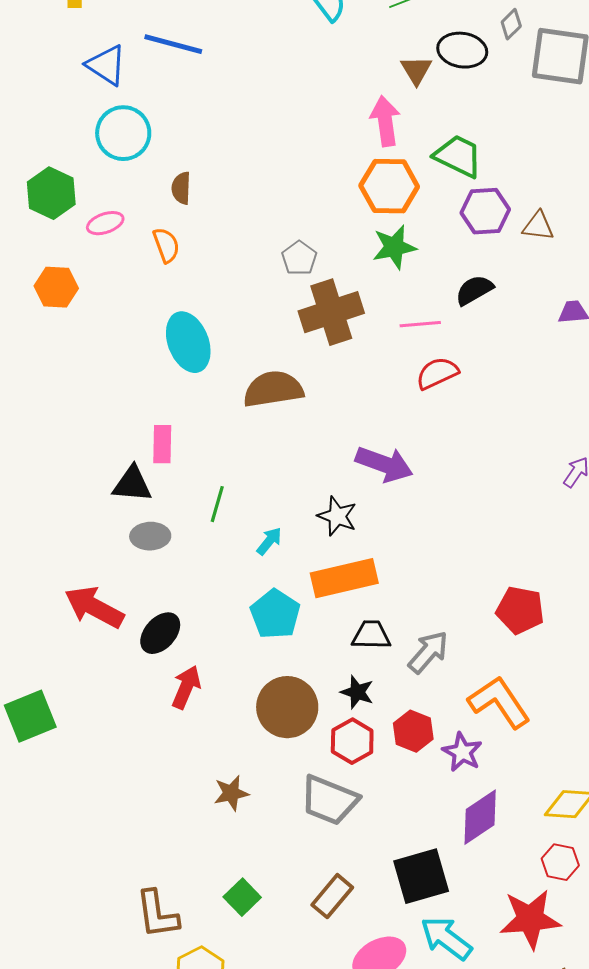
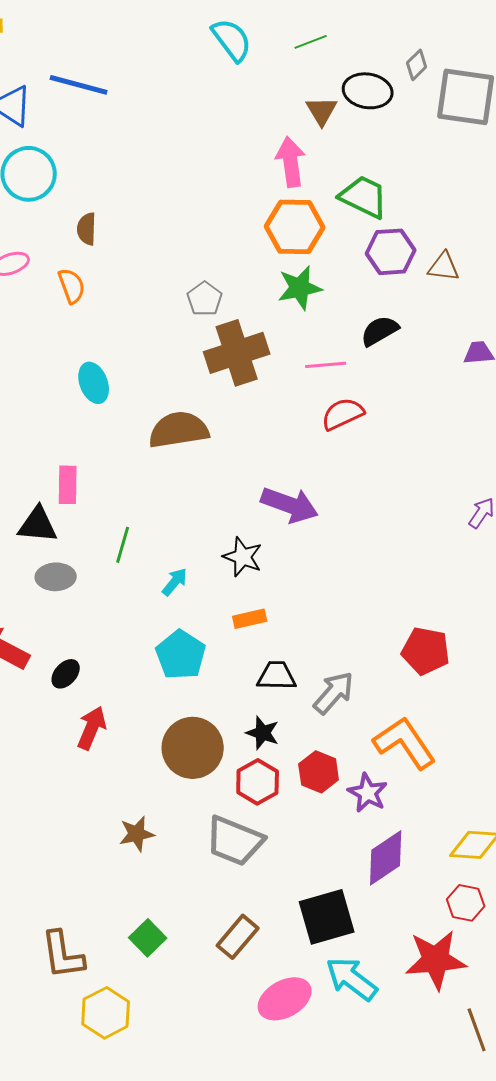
cyan ellipse: (188, 342) -> (94, 383), size x0.7
orange rectangle: (344, 578) -> (250, 619), size x0.5
black ellipse: (160, 633) -> (66, 674), size x0.7

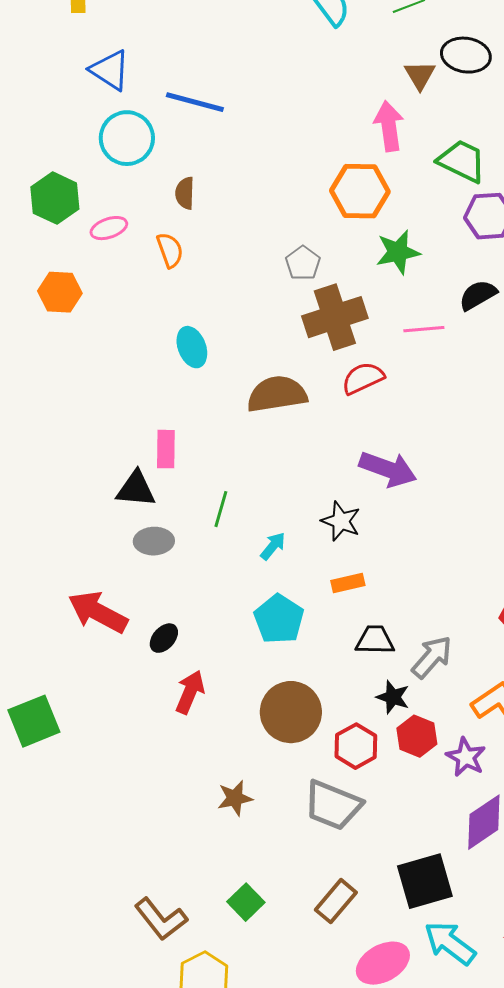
blue line: (79, 85) -> (195, 102), moved
orange hexagon: (295, 227) -> (360, 191), moved
red semicircle: (343, 414) -> (363, 378), moved
black star: (263, 733) -> (393, 697), moved
brown L-shape: (63, 955) -> (161, 919), turned -30

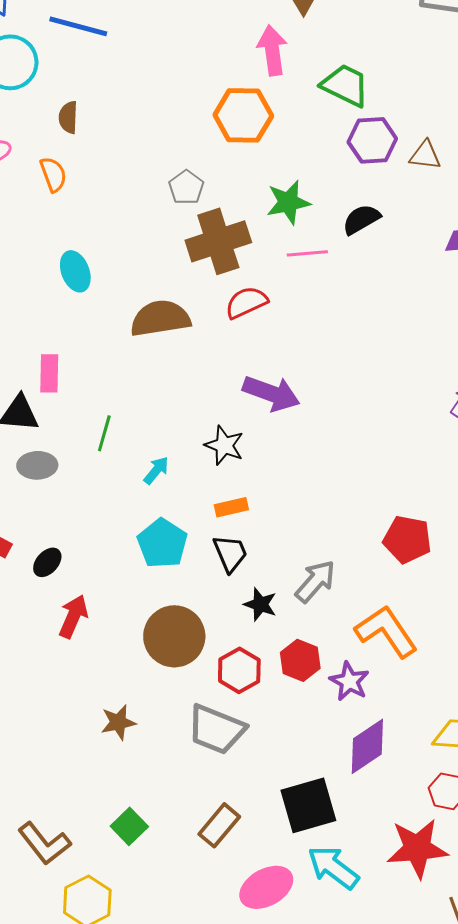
green star: (398, 252) -> (288, 202), moved
black trapezoid: (375, 640) -> (230, 553), moved, turned 66
black star: (393, 697) -> (260, 604), moved

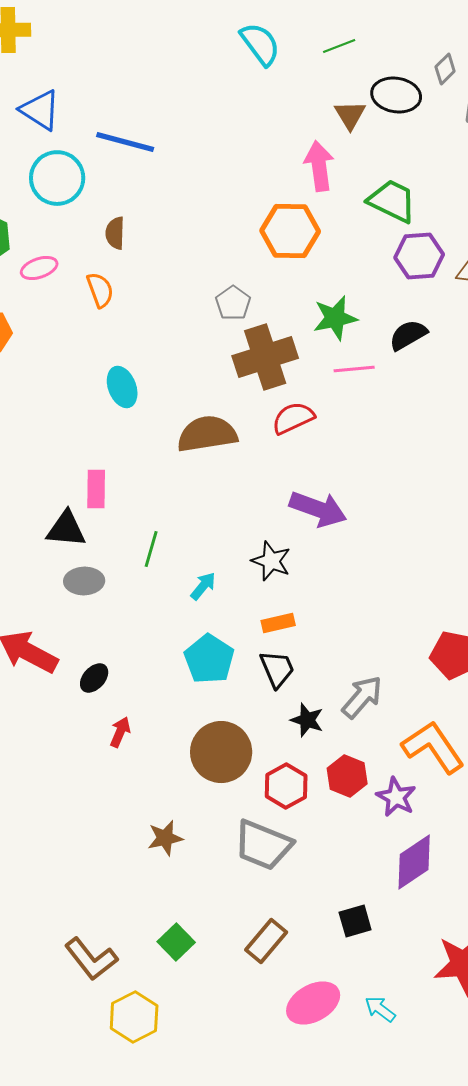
red arrow: (73, 616) -> (120, 732), size x0.7
black square: (308, 805) -> (355, 921), size x0.6
cyan arrow: (333, 867) -> (380, 1009), moved, size x0.6

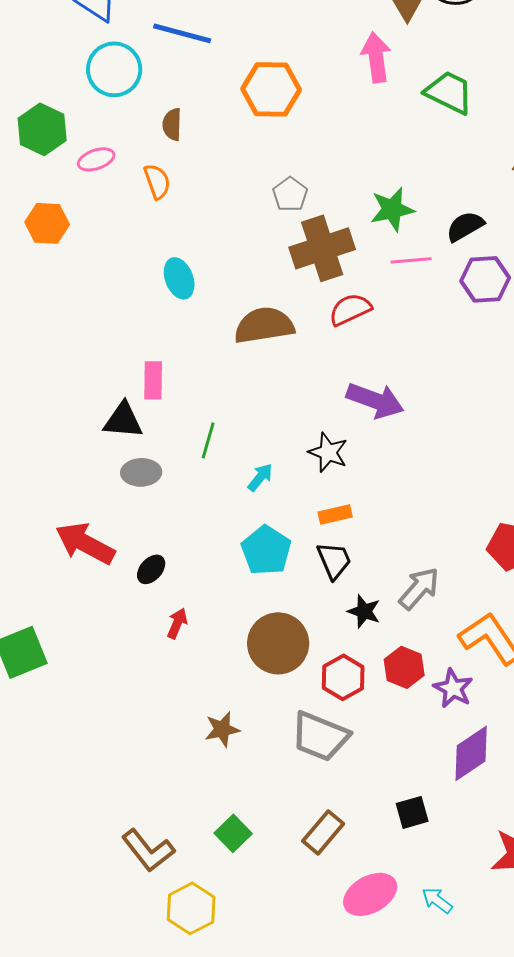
orange hexagon: (290, 231) -> (271, 89), moved
purple hexagon: (419, 256) -> (485, 279), moved

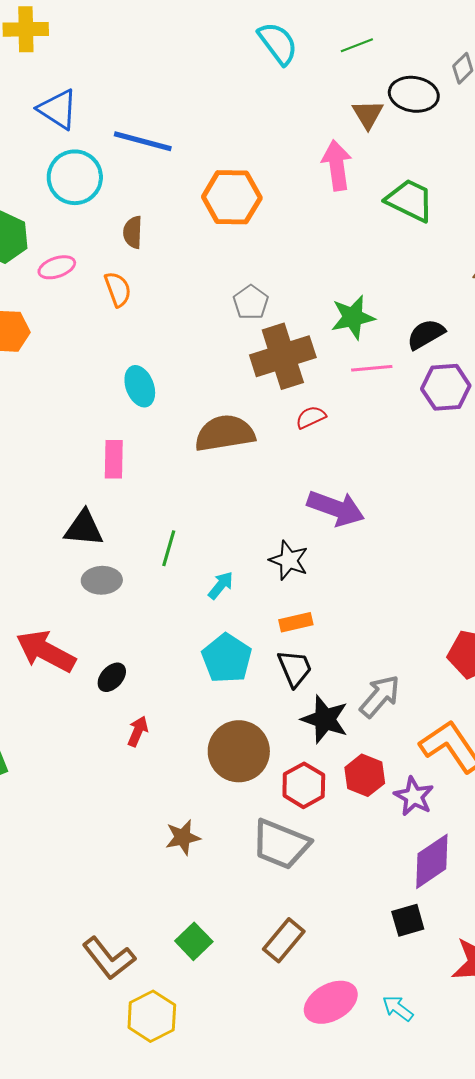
red semicircle: (350, 309) -> (311, 417), size x0.7
pink rectangle: (153, 380) -> (114, 459), moved
black star: (364, 611) -> (325, 719), size x1.4
black square: (412, 812) -> (408, 920), moved

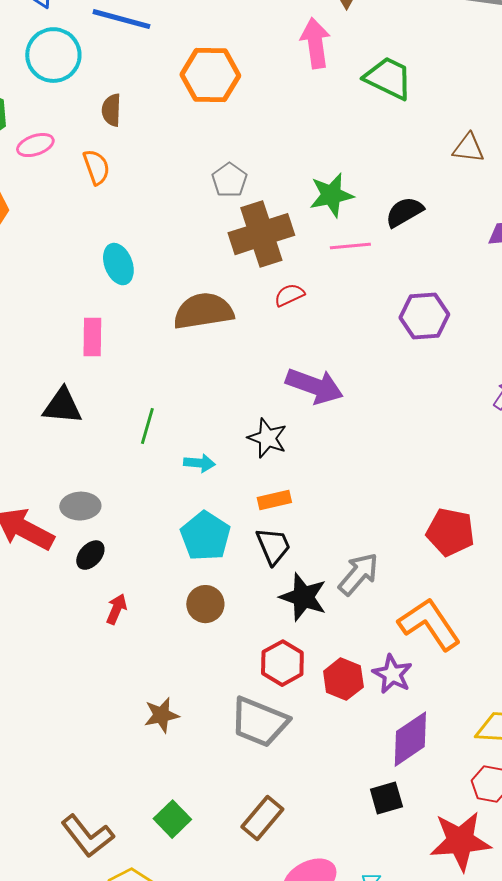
purple hexagon: (446, 387) -> (424, 316), moved
gray ellipse: (102, 580) -> (80, 506), moved
cyan arrow: (221, 585) -> (199, 463), turned 56
brown circle: (239, 751) -> (205, 604), moved, size x0.6
red hexagon: (365, 775) -> (343, 679), moved

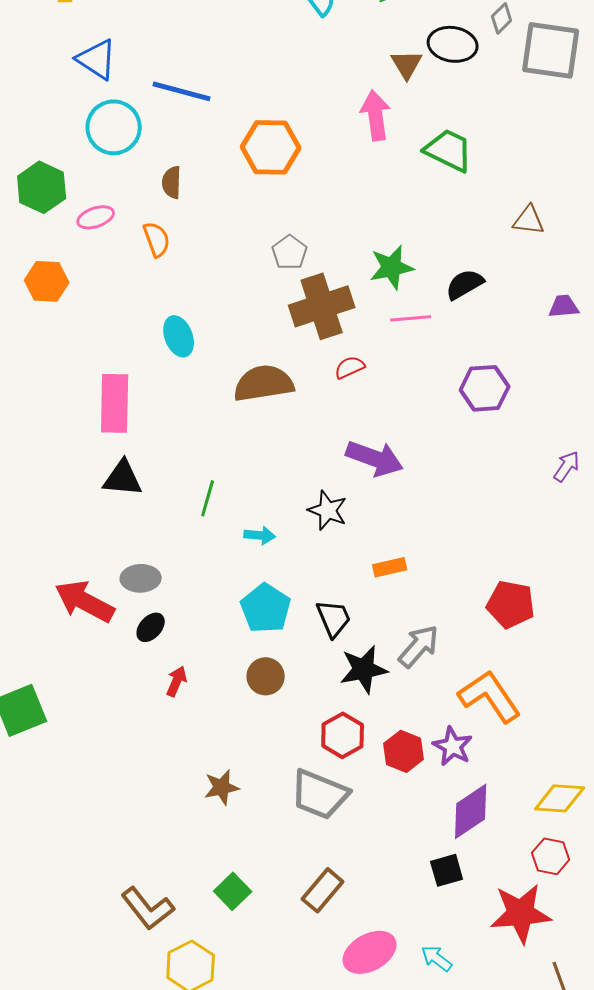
pink rectangle: (92, 337) -> (115, 403), moved, size x1.5
orange rectangle: (274, 500) -> (390, 567), moved
black star: (303, 597) -> (364, 669), turned -30

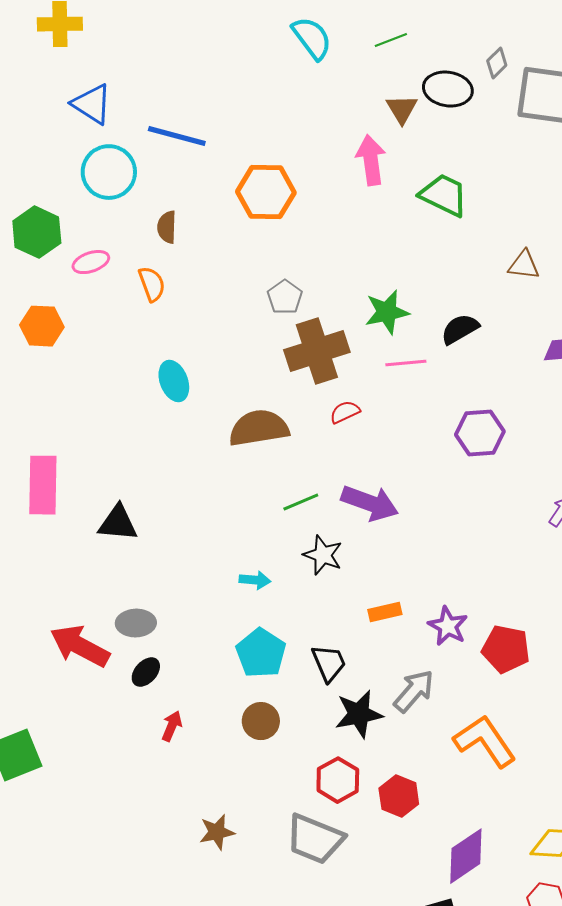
pink rectangle: (115, 403) -> (43, 485), moved
green line: (208, 498) -> (301, 502), moved, turned 51
purple star: (453, 746) -> (448, 626), moved

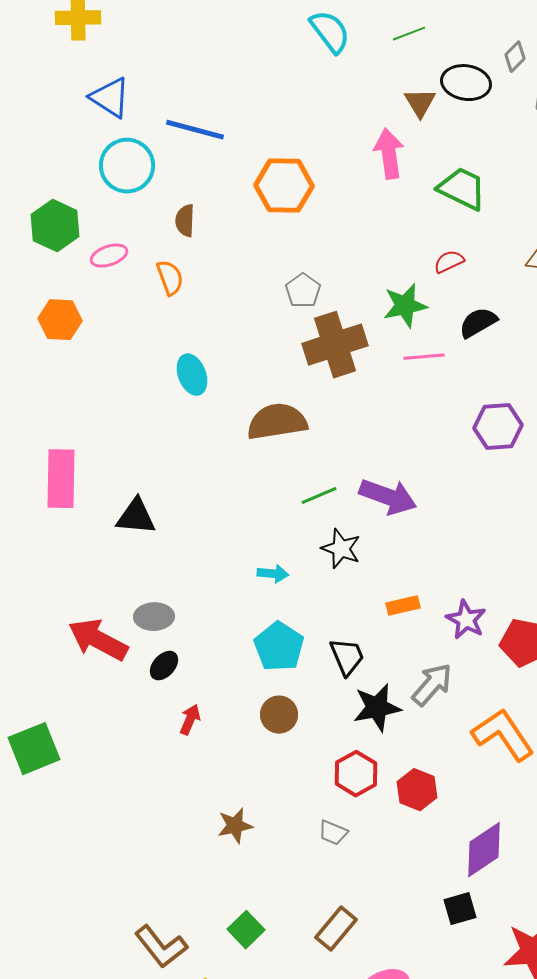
red semicircle: (345, 412) -> (449, 262), moved
gray trapezoid: (315, 839) -> (333, 833), size x0.5

